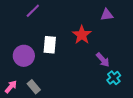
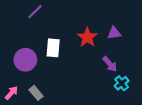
purple triangle: (107, 15) -> (114, 33), moved

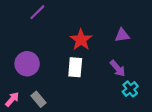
red star: (87, 37) -> (81, 40), moved
white rectangle: (53, 48) -> (75, 67), moved

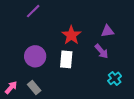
purple circle: (27, 64) -> (35, 56), moved
purple arrow: (118, 68) -> (101, 51), moved

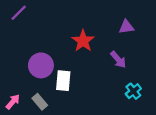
purple line: (33, 11) -> (19, 13), moved
purple triangle: (108, 31) -> (126, 27), moved
white rectangle: (66, 59) -> (63, 81), moved

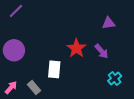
red star: (83, 41) -> (76, 48), moved
purple circle: (41, 65) -> (14, 50), moved

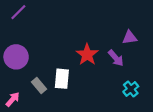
purple triangle: (109, 23) -> (130, 37), moved
gray rectangle: (34, 88) -> (39, 86), moved

